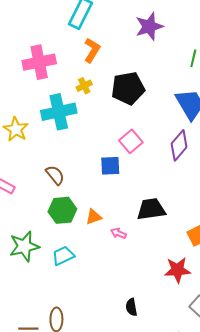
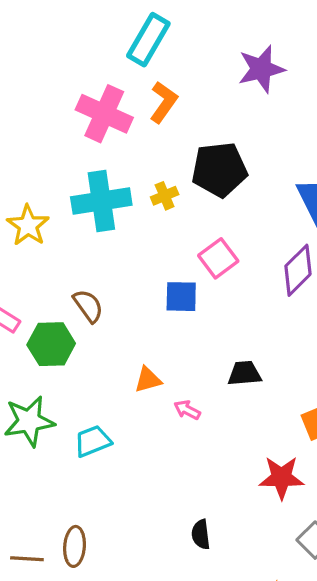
pink cross: (39, 62) -> (104, 114), moved, turned 32
yellow cross: (84, 86) -> (165, 196), moved
black trapezoid: (151, 209) -> (244, 373), size x0.7
green hexagon: (62, 210) -> (51, 344), moved

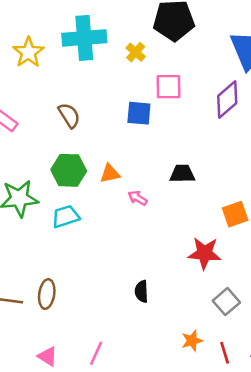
yellow cross: (165, 196) -> (136, 52), moved, turned -30
pink square: (218, 258) -> (169, 87), turned 32
green hexagon: (51, 344) -> (69, 170), moved

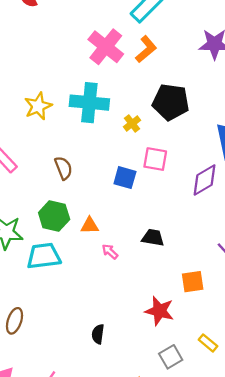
cyan trapezoid: (66, 216) -> (44, 256), size x1.4

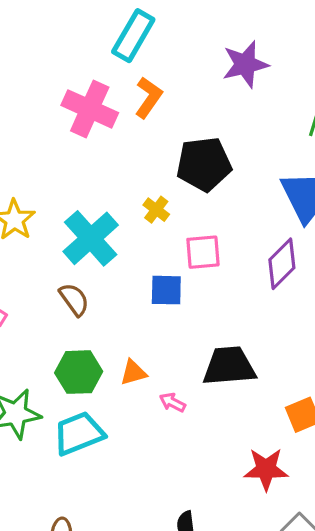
cyan cross: (89, 103) -> (91, 238), moved, turned -33
black trapezoid: (153, 238) -> (229, 366), size x1.6

